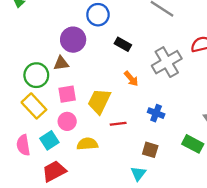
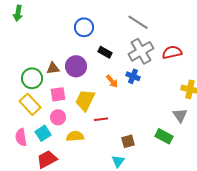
purple circle: (73, 40) -> (76, 66), moved
gray cross: (167, 62) -> (141, 51), moved
blue cross: (156, 113) -> (133, 76), moved
brown square: (150, 150) -> (128, 141), turned -32

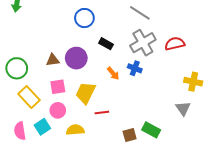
green circle: (32, 78) -> (17, 68), moved
green rectangle: (164, 136) -> (151, 130), moved

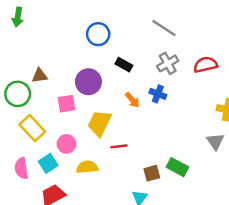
gray cross: (143, 43) -> (168, 63), size x0.7
brown triangle: (53, 60) -> (40, 76), moved
pink square: (58, 87) -> (66, 104), moved

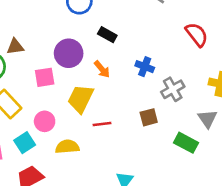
gray cross: (168, 63) -> (173, 89), moved
red semicircle: (206, 65) -> (197, 35), turned 65
orange arrow: (132, 100) -> (102, 69), moved
green rectangle: (177, 167) -> (186, 143), moved
brown square: (152, 173) -> (149, 117), moved

